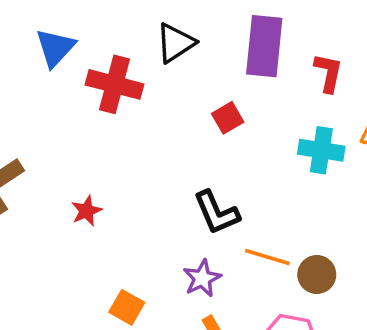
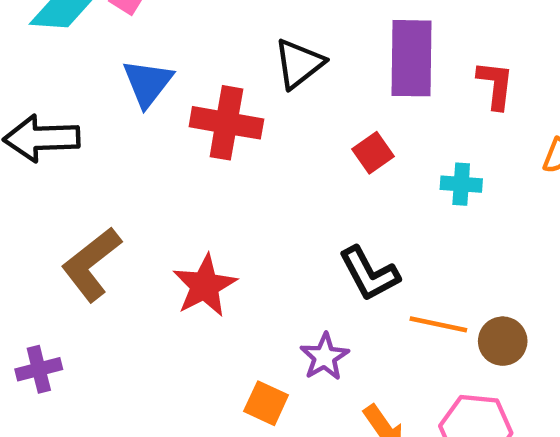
cyan cross: (321, 150) -> (461, 184), moved, size x0.7
red star: (86, 211) -> (205, 286), size x1.6
purple star: (202, 278) -> (325, 357), moved

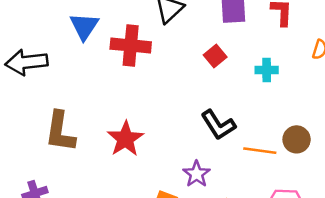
brown L-shape: (91, 264) -> (60, 132), turned -39
brown circle: (503, 341) -> (297, 139), moved

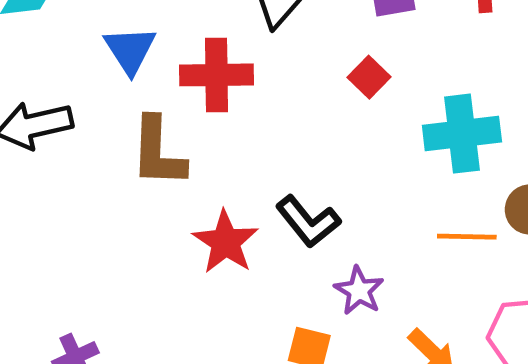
cyan cross: (267, 70) -> (462, 134), moved, size x1.8
black L-shape: (218, 125) -> (308, 221), moved
brown L-shape: (60, 132) -> (158, 152), moved

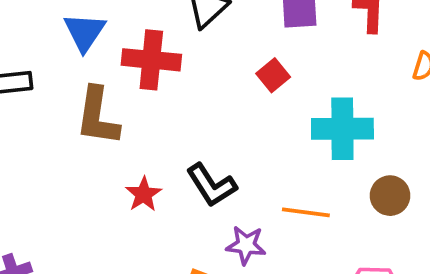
orange line: (467, 237) -> (306, 212), moved
red star: (226, 242) -> (144, 194), size x0.7
purple star: (359, 291) -> (246, 245), turned -30

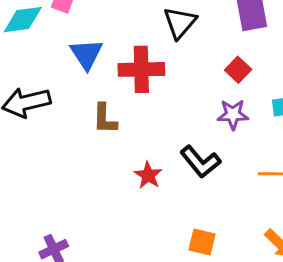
brown L-shape: (98, 116) -> (105, 119), size x0.7
purple star: (246, 245) -> (233, 114), moved

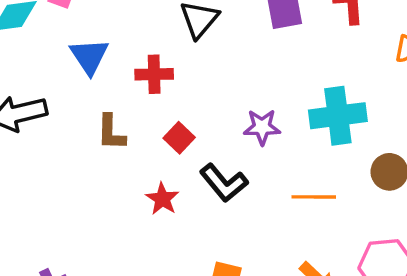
red cross: (141, 69) -> (154, 74), size x0.7
red square: (238, 70) -> (179, 138), moved

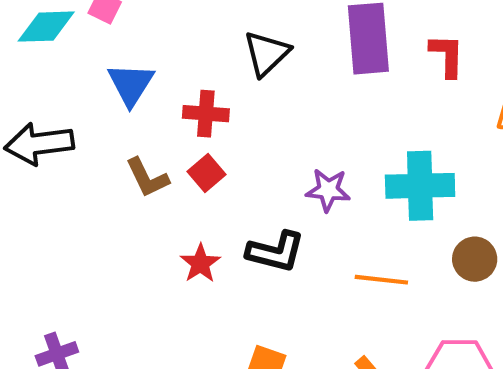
brown L-shape: (111, 132) -> (147, 178), turned -33
red square: (179, 138) -> (206, 173), moved
black L-shape: (224, 183) -> (276, 252), turned -42

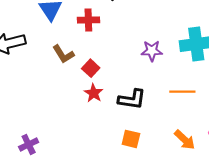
red square: (206, 173) -> (91, 68), moved
black L-shape: (276, 252) -> (132, 99), moved

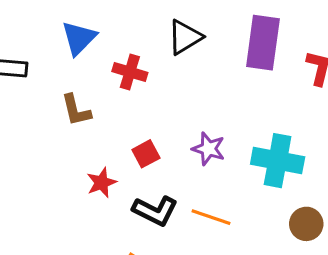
red square: (91, 68) -> (146, 154), moved
orange line: (182, 92) -> (211, 217), moved

